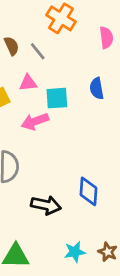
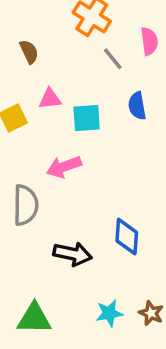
gray line: (38, 51) -> (113, 59), moved
pink arrow: (35, 121) -> (64, 167), moved

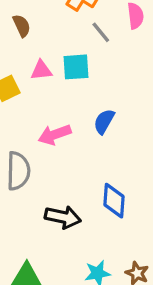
blue semicircle: (137, 106) -> (104, 121), moved, turned 40
cyan square: (87, 118) -> (76, 67), moved

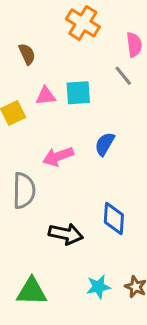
gray line: (101, 32) -> (123, 76), moved

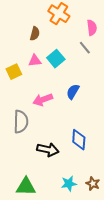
brown semicircle: (27, 54) -> (35, 34), moved, turned 40
cyan square: (78, 93) -> (56, 59), turned -36

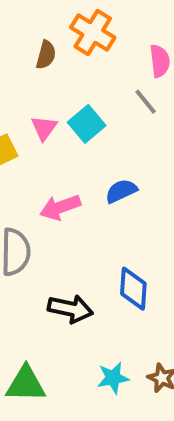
brown semicircle: (35, 34) -> (46, 55), moved
pink triangle: (35, 61) -> (44, 128), turned -48
blue semicircle: (73, 92) -> (121, 191), turned 35

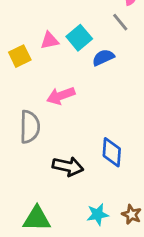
pink triangle: (44, 128) -> (49, 41), turned 42
blue semicircle: (121, 191) -> (103, 58), moved

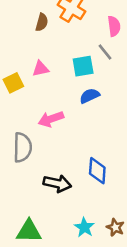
cyan square: (79, 38) -> (83, 66), moved, turned 30
blue semicircle: (103, 58) -> (90, 96), moved
cyan star: (98, 214) -> (84, 227), turned -30

